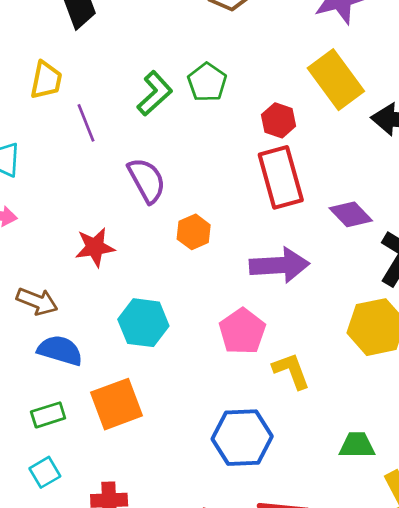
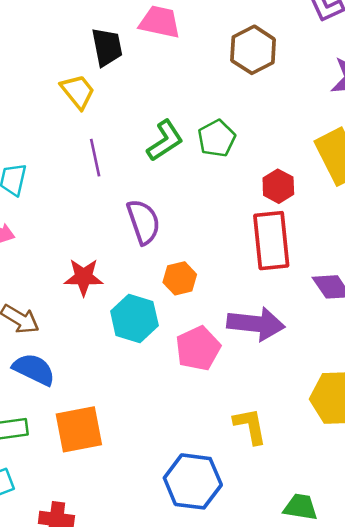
yellow trapezoid: (46, 80) -> (78, 91), moved, turned -60
cyan hexagon: (143, 323) -> (134, 318), moved
pink pentagon: (242, 331) -> (198, 348), moved

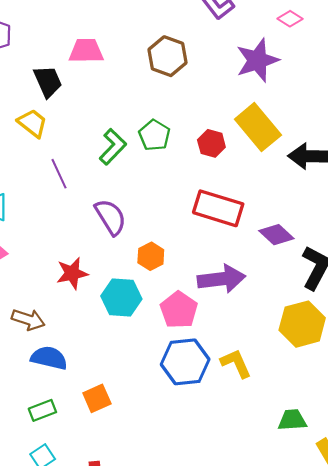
red hexagon: (278, 186) -> (211, 143), moved
red rectangle: (271, 241) -> (218, 208), turned -54
orange square: (79, 429) -> (97, 398), size x0.7
blue hexagon: (193, 481) -> (185, 362), moved

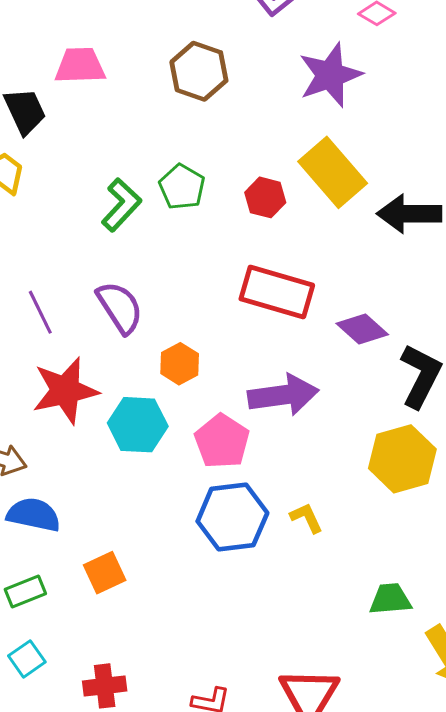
purple line: (59, 174) -> (40, 312), moved
red star: (72, 273) -> (65, 391), size x1.4
yellow L-shape: (236, 363) -> (307, 518), size x0.7

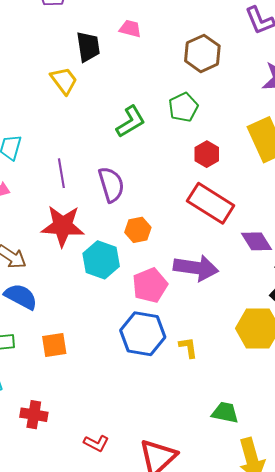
pink trapezoid: (80, 66) -> (130, 29), size x0.7
green pentagon: (182, 187) -> (183, 107), moved
red hexagon: (265, 197) -> (207, 154), moved

